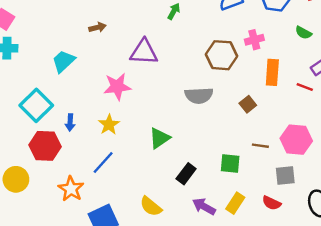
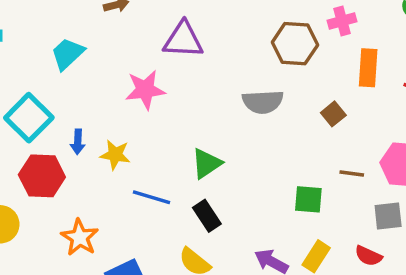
yellow star: (109, 125) -> (115, 155), moved, turned -30
blue line: (103, 162) -> (152, 197), moved, turned 65
black rectangle: (186, 174) -> (207, 216), moved, turned -70

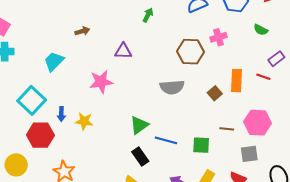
purple triangle: (183, 40) -> (123, 51), size x0.7
orange rectangle: (368, 68) -> (236, 81), moved
blue line: (152, 197) -> (166, 140), moved

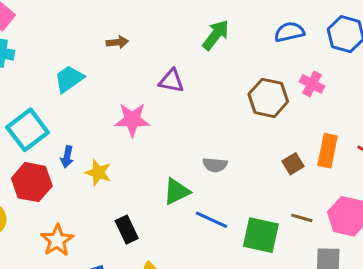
green arrow: (148, 15) -> (216, 35), size x1.5
pink cross: (218, 37) -> (312, 84), turned 35
gray semicircle: (172, 87) -> (215, 165), moved, size x0.7
green square: (201, 145) -> (261, 235), size x1.4
black rectangle: (140, 157) -> (127, 230), moved

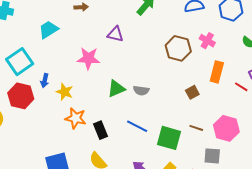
orange rectangle: (328, 151) -> (217, 72), moved
green triangle: (177, 191) -> (116, 89), moved
black rectangle: (127, 230) -> (100, 130), moved
orange star: (57, 240) -> (76, 118), moved, turned -30

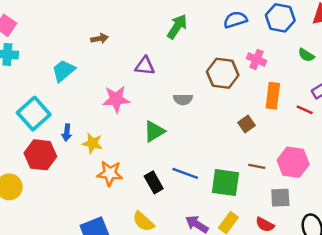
gray semicircle: (141, 90) -> (183, 99), moved
black rectangle: (100, 130) -> (154, 182), moved

